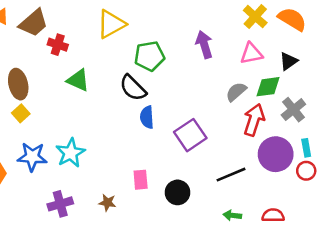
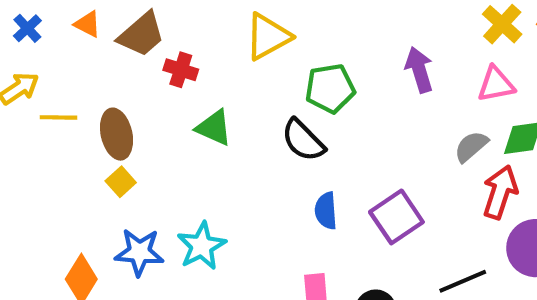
blue semicircle: (147, 117) -> (326, 211), moved

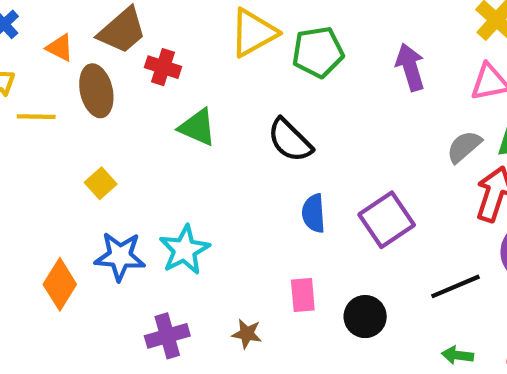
orange triangle: (88, 24) -> (60, 48), moved
green pentagon: (330, 88) -> (318, 52), moved
brown ellipse: (117, 134) -> (96, 91), moved

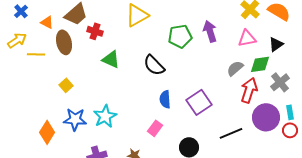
green pentagon: (318, 52) -> (180, 36), moved
pink rectangle: (303, 295) -> (155, 128), moved, turned 42

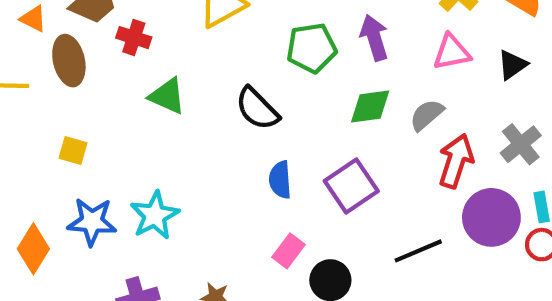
green diamond: (260, 64) -> (370, 107), moved
yellow square: (66, 85) -> (73, 150), turned -32
pink rectangle: (155, 128) -> (289, 251), moved

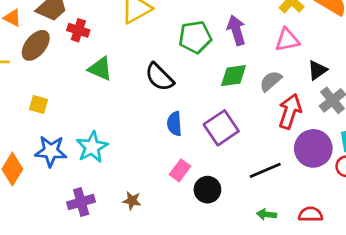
brown ellipse: (69, 61) -> (36, 45), turned 52
black triangle: (512, 65) -> (317, 70), moved

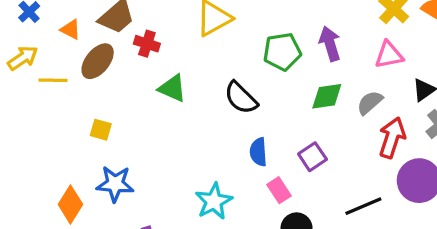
purple square: (221, 128) -> (312, 157), size x0.7
cyan star: (92, 147) -> (214, 201), moved
pink rectangle: (180, 170) -> (279, 190), moved, turned -70

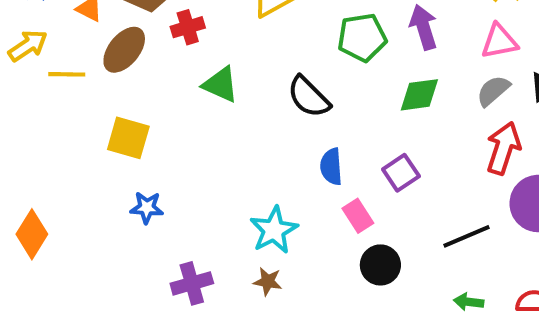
red cross: (147, 44) -> (188, 27), turned -35
gray semicircle: (370, 103) -> (493, 91), moved
yellow square: (101, 130) -> (128, 138), size x1.5
blue star: (115, 184) -> (147, 208), size x0.7
orange diamond: (70, 204) -> (32, 234), moved

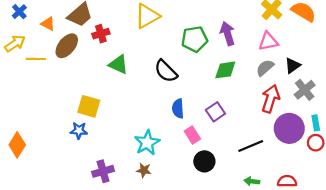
yellow square: (128, 138) -> (89, 106), moved

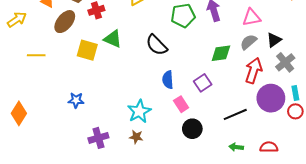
yellow line: (36, 59) -> (36, 55), moved
green diamond: (225, 70) -> (221, 53), moved
yellow square: (89, 106) -> (87, 50), moved

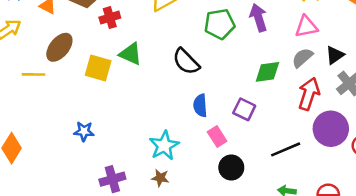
brown ellipse: (65, 22) -> (59, 47), moved
purple square: (203, 83) -> (244, 109), turned -30

